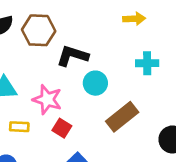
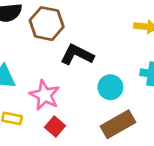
cyan circle: (95, 83) -> (110, 87), moved

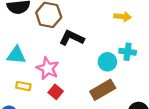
cyan circle: (110, 87) -> (107, 62), moved

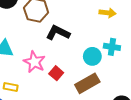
yellow rectangle: (23, 86) -> (11, 87), moved
red square: (56, 92) -> (56, 73), moved

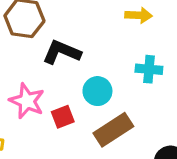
cyan circle: (92, 56) -> (97, 91), moved
red square: (56, 73) -> (63, 117), turned 32

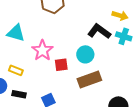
black L-shape: (62, 52) -> (99, 31), moved
cyan cross: (149, 69) -> (124, 36), moved

